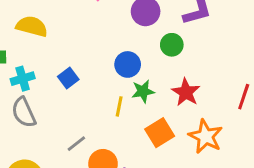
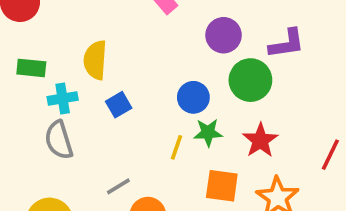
yellow semicircle: (32, 26) -> (95, 60), moved, turned -108
green circle: (172, 45) -> (250, 80), size x1.5
orange square: (160, 133) -> (222, 186), turned 32

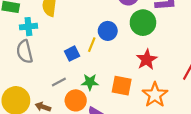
blue square: (119, 105) -> (72, 54), moved
green star: (208, 133) -> (90, 82), moved
yellow line: (176, 147) -> (92, 45), moved

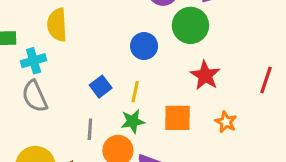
yellow line: (92, 45) -> (135, 92), moved
gray line: (59, 82) -> (90, 129), turned -48
orange star: (155, 95) -> (226, 122), size x0.6

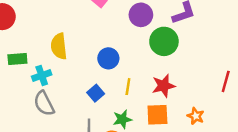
blue circle: (144, 46) -> (108, 58), moved
red star: (205, 75) -> (164, 86), moved, turned 30
yellow line: (135, 92) -> (128, 87), moved

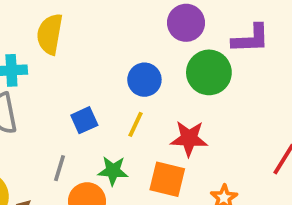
blue circle: (108, 58) -> (144, 80), moved

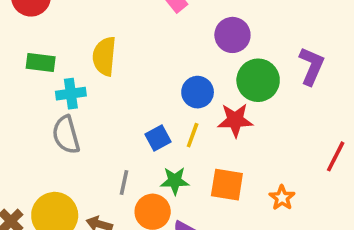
purple L-shape: (251, 39) -> (312, 66), moved, turned -60
blue square: (84, 120) -> (158, 138), moved
red star: (189, 138) -> (235, 120), moved

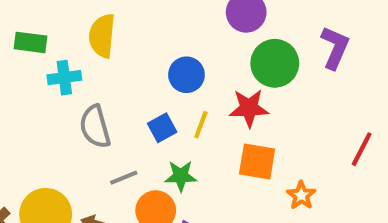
blue circle: (198, 92) -> (186, 75), moved
gray semicircle: (66, 135) -> (95, 127), moved
gray line: (124, 183) -> (124, 178), turned 55
orange square: (227, 185) -> (257, 161), moved

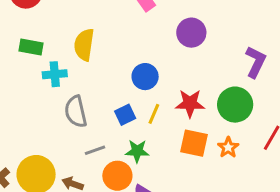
green circle: (275, 63) -> (235, 105), moved
orange star: (301, 195) -> (228, 147), moved

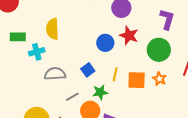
blue circle: (145, 77) -> (105, 43), moved
red star: (190, 103) -> (129, 35), moved, turned 30
gray semicircle: (76, 112) -> (55, 74), turned 110
yellow line: (154, 114) -> (115, 74), moved

